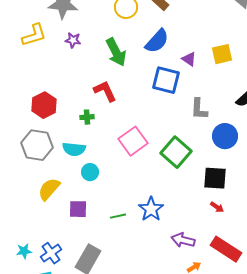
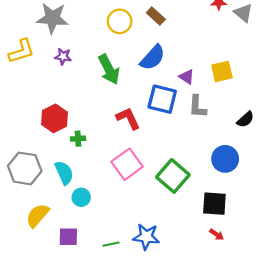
red L-shape: (105, 91) -> (128, 118), moved
red hexagon: (44, 105) -> (55, 118), moved
gray L-shape: (199, 109) -> (197, 107), moved
cyan semicircle: (74, 149) -> (64, 173), turned -120
blue star: (151, 209) -> (146, 237), turned -30

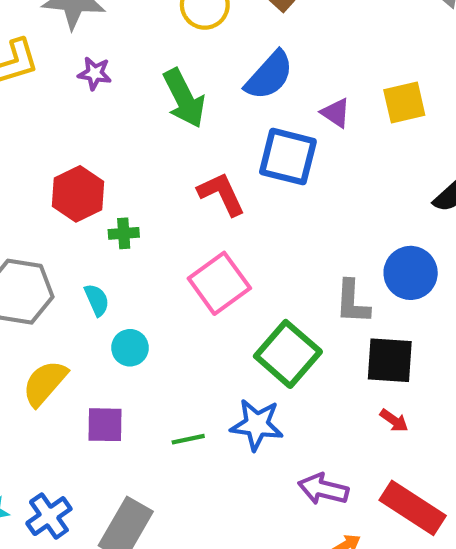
gray L-shape: (197, 107) -> (352, 302), moved
cyan semicircle: (64, 173) -> (97, 300), size x0.7
green square: (173, 176) -> (288, 354), moved

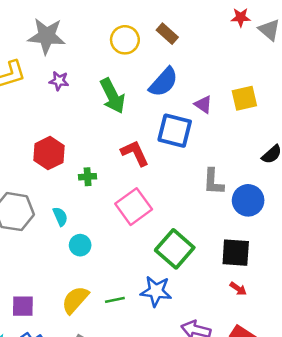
green cross: (124, 233) -> (88, 177), moved
gray L-shape: (352, 302) -> (213, 182), moved
yellow semicircle: (45, 383) -> (75, 300), moved
purple square: (105, 425) -> (23, 306), moved

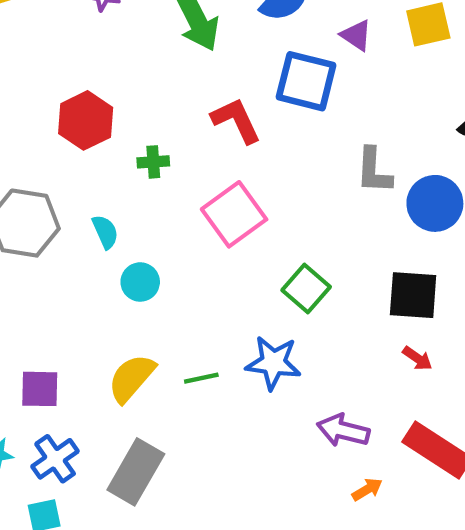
green square: (175, 249) -> (306, 289), size x0.7

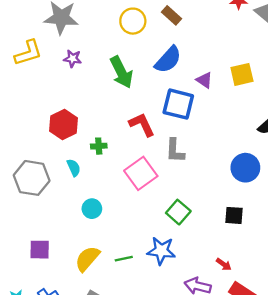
gray L-shape: (374, 171) -> (175, 151), moved
cyan semicircle: (105, 232) -> (74, 168), moved
black square: (413, 295) -> (234, 215), size x0.7
red arrow: (417, 358) -> (224, 264), moved
purple square: (40, 389) -> (40, 250), moved

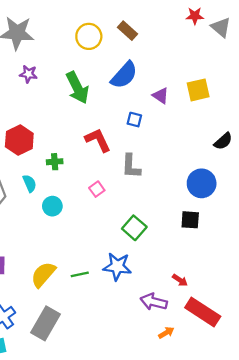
blue square: (178, 104) -> (134, 120), size x0.5
pink square: (141, 173) -> (97, 189), size x0.5
cyan circle: (92, 209) -> (52, 206), moved
black square: (234, 215) -> (190, 220), moved

